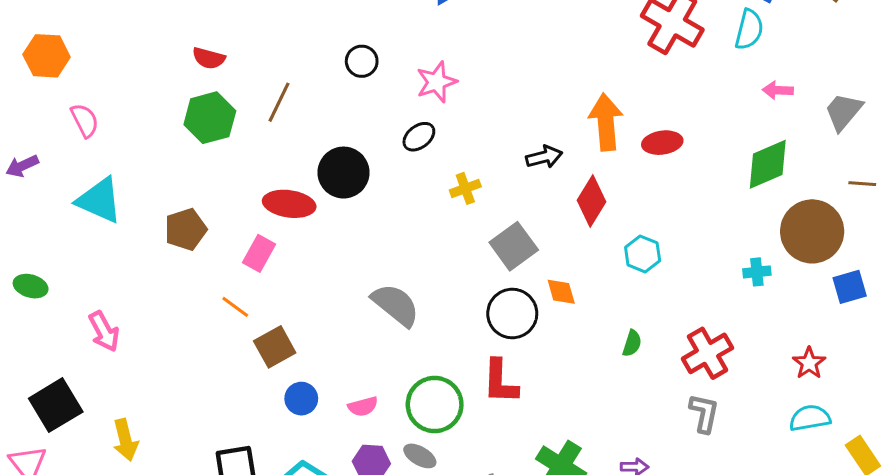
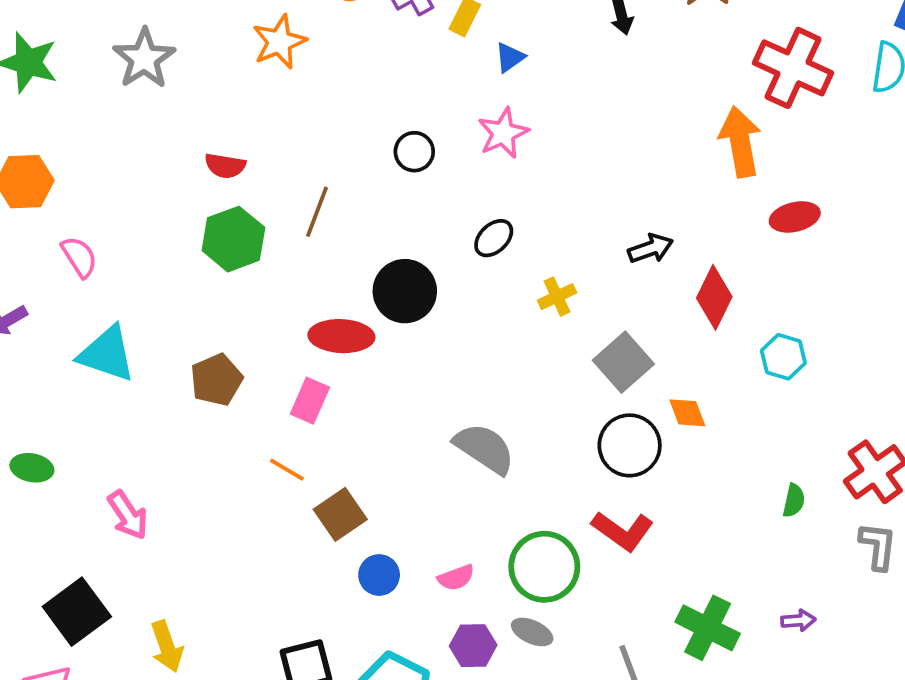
pink star: (436, 82) -> (503, 133), moved
orange arrow: (606, 122) -> (740, 142), moved
green semicircle: (632, 343) -> (794, 501), moved
red L-shape: (500, 382) -> (623, 531), turned -51

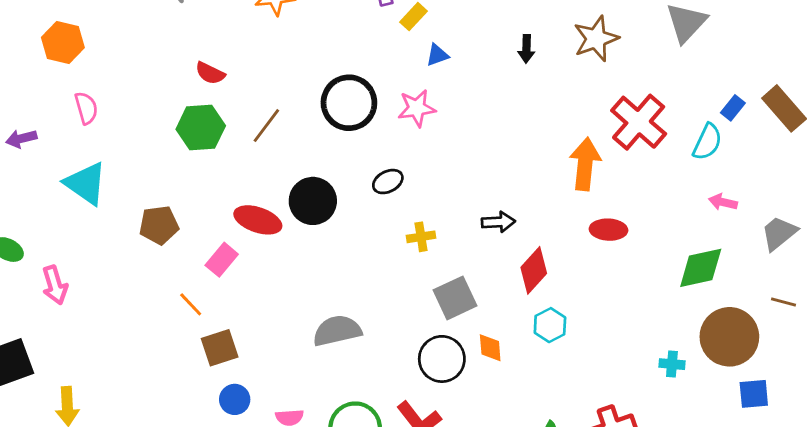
black circle: (414, 152) -> (349, 103), size x1.8
cyan hexagon: (783, 357) -> (550, 325), moved
gray semicircle: (484, 448) -> (337, 331), turned -63
pink arrow: (128, 515) -> (55, 285), moved

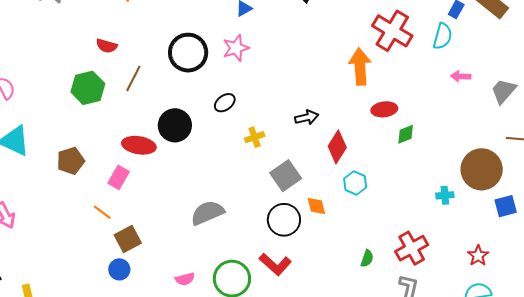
red semicircle: (210, 73) -> (107, 46), moved
green diamond: (701, 268) -> (406, 134), moved, size x0.6
blue circle: (235, 399) -> (119, 269), moved

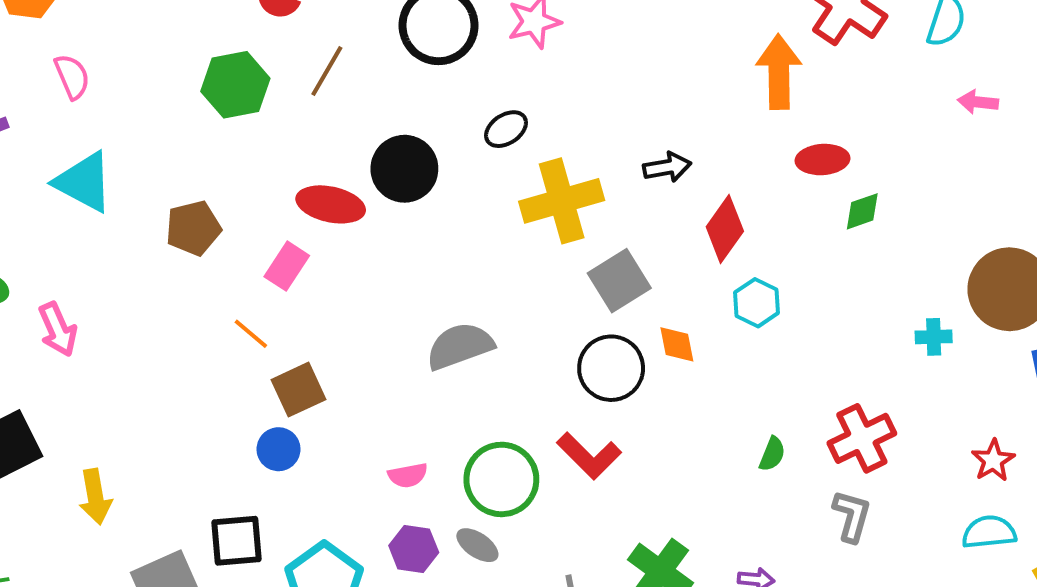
yellow cross: (255, 137) -> (562, 201), size x2.0

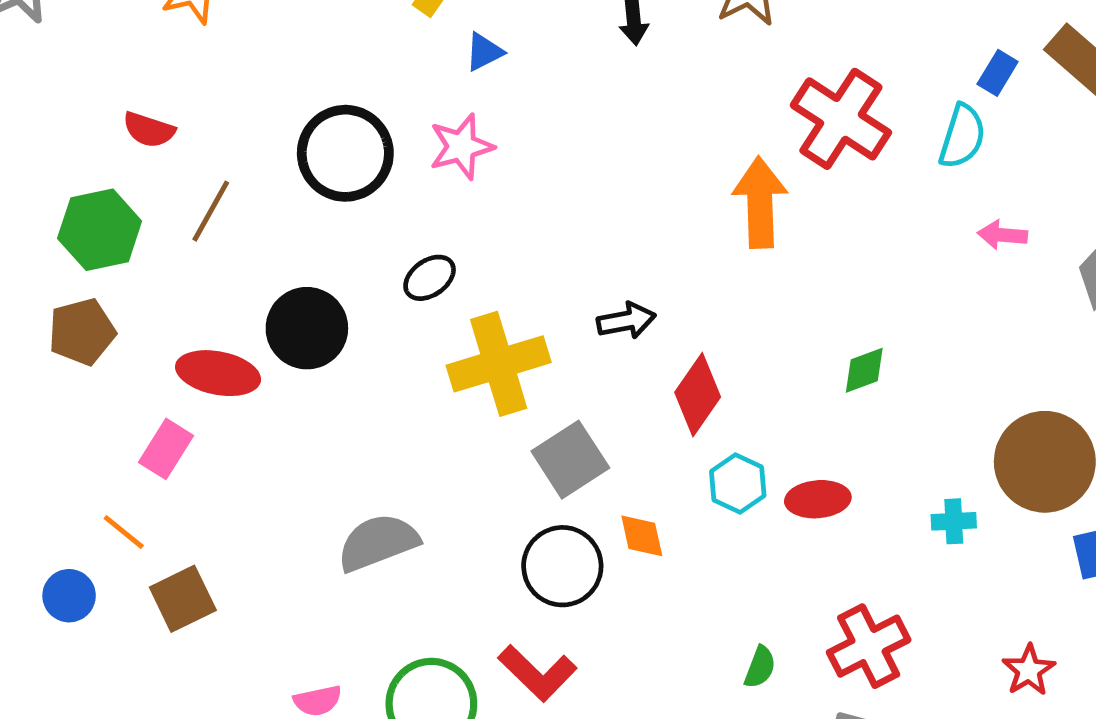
red ellipse: (822, 160) -> (818, 499), moved
brown pentagon: (193, 228) -> (82, 332), moved
blue circle: (278, 449) -> (69, 596), moved

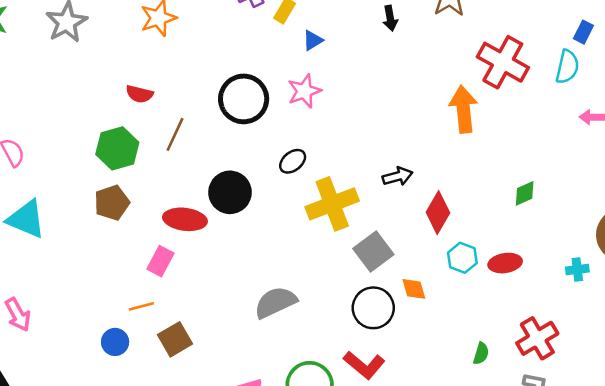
orange line: (124, 532) -> (141, 306), turned -50

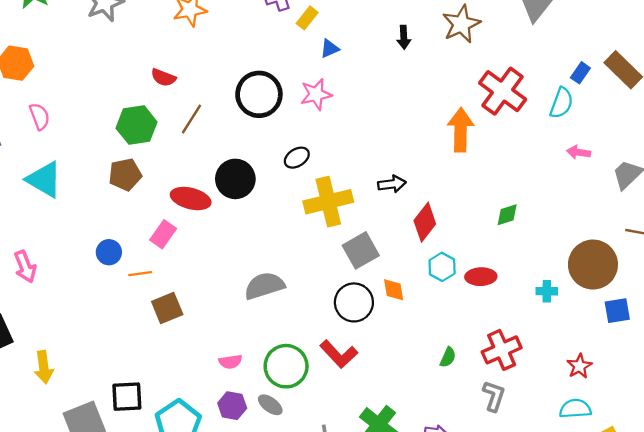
blue circle: (115, 342) -> (109, 252), moved

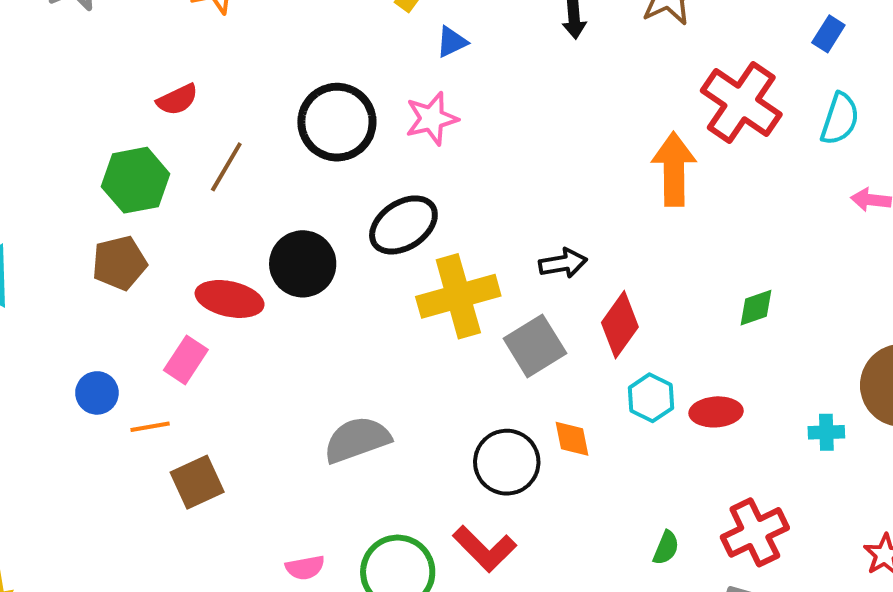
blue rectangle: (580, 73) -> (828, 34), moved
red semicircle: (163, 77) -> (177, 100), turned -45
black ellipse: (297, 158) -> (403, 225), size x1.6
gray square: (361, 250) -> (535, 346), moved

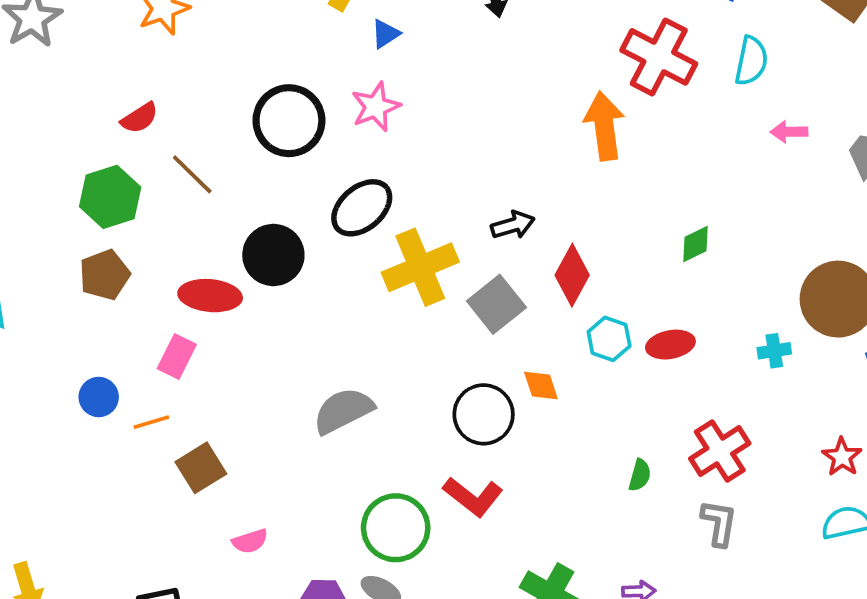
brown line: (226, 167) -> (192, 174), turned -69
pink semicircle: (305, 568) -> (250, 541), moved

